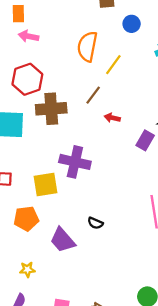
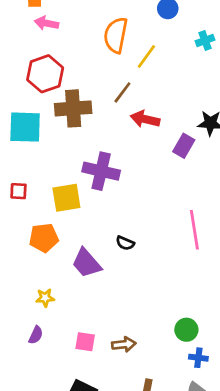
red arrow: (112, 118) -> (145, 119), size x1.5

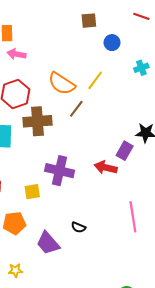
orange semicircle: (116, 35) -> (62, 84), moved, turned -68
red arrow: (145, 119) -> (106, 167), moved
yellow square: (66, 198) -> (32, 192), size x0.7

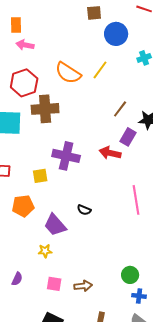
blue circle: (112, 43) -> (116, 34), size x1.5
brown line: (76, 109) -> (120, 109), moved
yellow star: (15, 270) -> (45, 251), moved

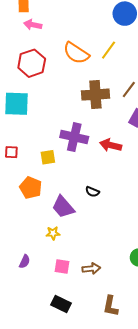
brown cross: (45, 109) -> (95, 95), moved
red arrow: (110, 153) -> (111, 145), moved
orange pentagon: (23, 206) -> (31, 188), turned 30

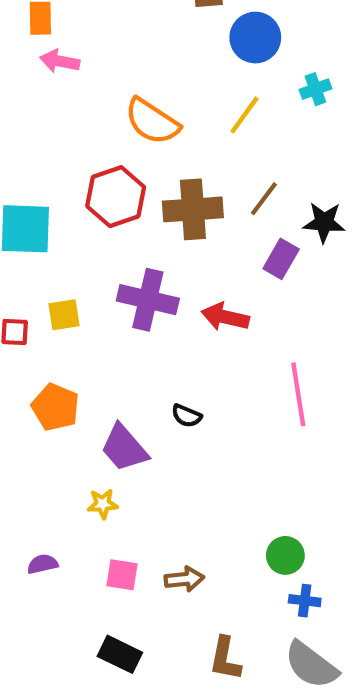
yellow line: (109, 50) -> (245, 115), moved
red hexagon: (32, 63) -> (116, 197), moved
yellow square: (48, 157) -> (64, 315), moved
purple semicircle: (25, 262) -> (43, 564), turned -128

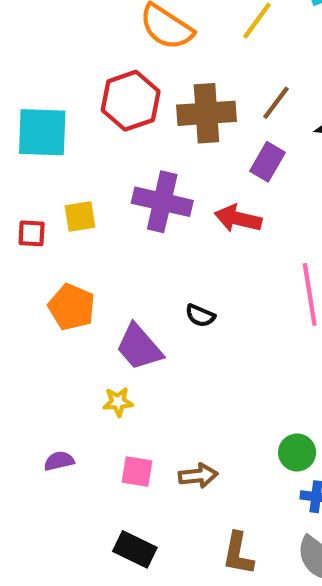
purple rectangle: (281, 259) -> (268, 162), moved

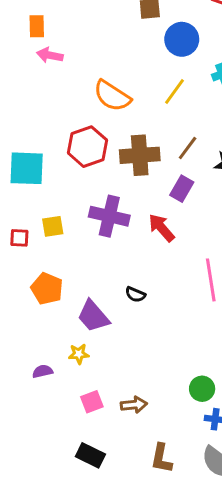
red arrow: (238, 219) -> (161, 228), turned 36
purple semicircle: (59, 461) -> (43, 371), moved
pink square: (137, 471) -> (92, 402), turned -30

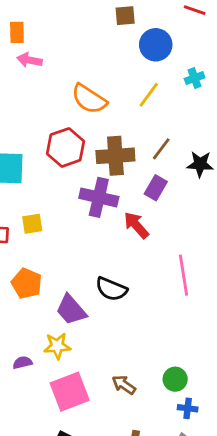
purple cross: (109, 216) -> (99, 197), moved
black semicircle: (135, 294) -> (111, 289), size x1.6
yellow star: (79, 354) -> (57, 346), size x1.4
pink square: (92, 402) -> (70, 392), size x1.8
brown arrow: (134, 405) -> (124, 385), moved, turned -140

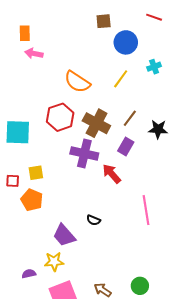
brown cross: (115, 156) -> (96, 123), turned 32
orange pentagon: (27, 283) -> (32, 200), moved
black semicircle: (111, 289) -> (93, 220), size x0.6

